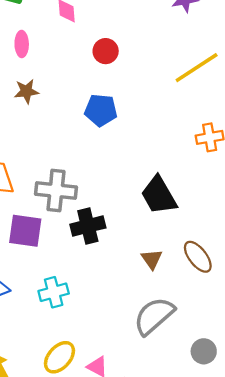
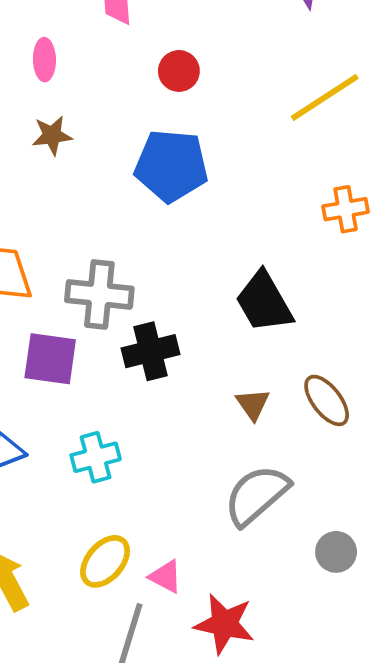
blue pentagon: (101, 110) -> (171, 166), size x1.4

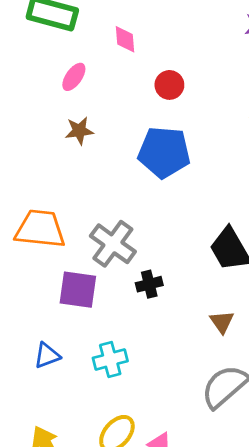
pink ellipse: (44, 60) -> (74, 77), turned 36
gray cross: (99, 294) -> (113, 244), turned 30
black cross: (150, 351) -> (149, 284), size x0.7

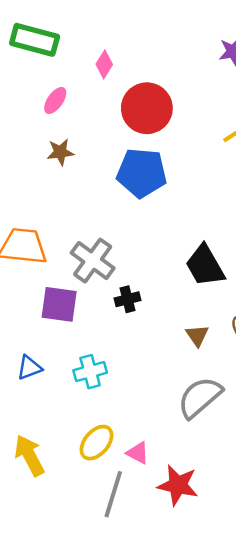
pink diamond: (125, 39) -> (104, 64), turned 36
red circle: (169, 85) -> (147, 108), size x1.8

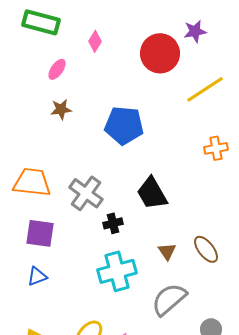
red circle: (147, 108) -> (160, 53), moved
black trapezoid: (205, 266) -> (152, 193), moved
purple square: (59, 304) -> (40, 233), moved
cyan cross: (90, 372) -> (117, 271), moved, size x1.5

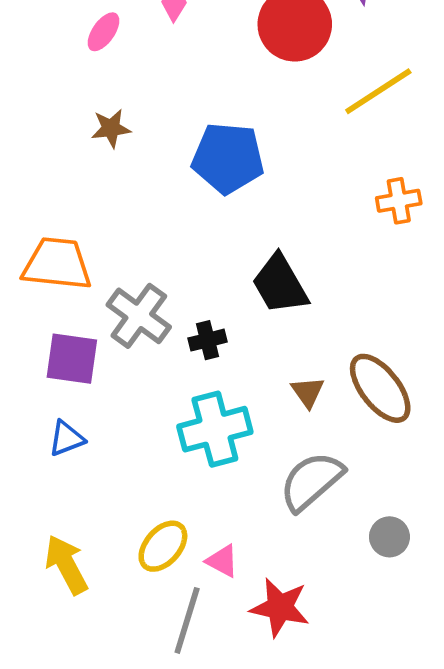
pink ellipse: (57, 69) -> (103, 32), moved
gray cross: (86, 193) -> (139, 316), moved
brown ellipse: (206, 249) -> (380, 388), size x1.4

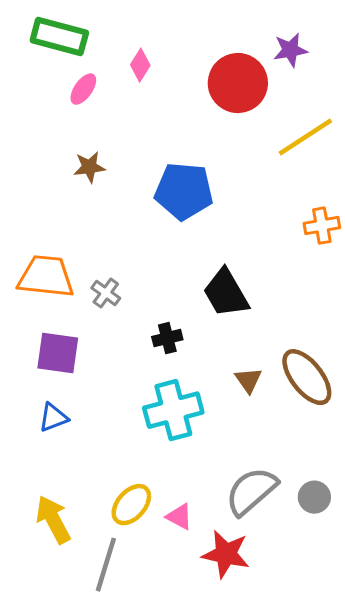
gray cross: (139, 316) -> (106, 293), moved, size x0.6
gray semicircle: (311, 481) -> (251, 491), moved
gray line: (187, 620) -> (106, 565), moved

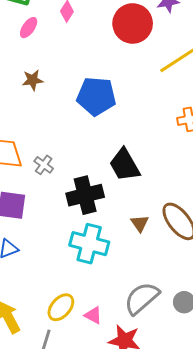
black cross: (167, 338) -> (85, 195), size x1.8
cyan cross: (173, 410) -> (89, 244), turned 30

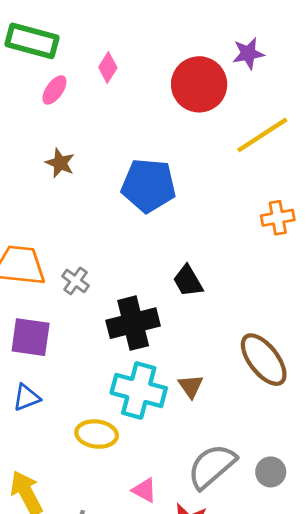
brown star: (33, 80) -> (60, 163), turned 30
black trapezoid: (125, 165) -> (188, 281), size x0.7
brown triangle: (140, 223) -> (191, 386), moved
yellow ellipse: (61, 307) -> (97, 434), moved, turned 56

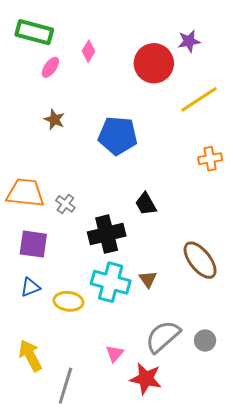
yellow ellipse: (97, 434) -> (68, 301), moved
pink triangle: (144, 490) -> (115, 354), turned 42

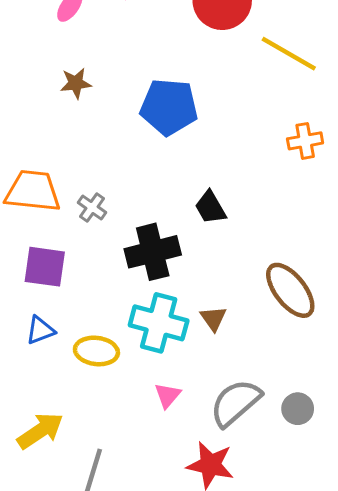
yellow line: (199, 99) -> (289, 54), turned 63
brown star: (54, 120) -> (76, 83), turned -30
pink triangle: (115, 354) -> (167, 395), moved
yellow arrow: (30, 356) -> (40, 431), turned 84

